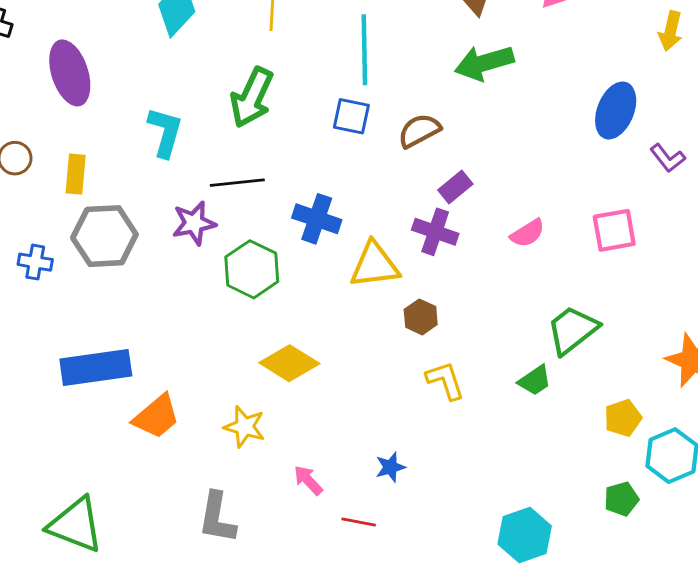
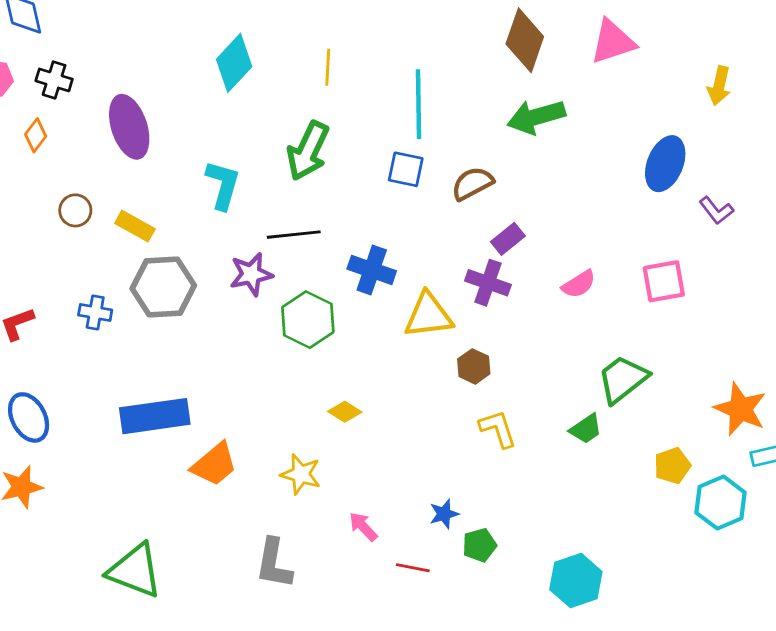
yellow rectangle: (76, 174) -> (135, 226), turned -66
yellow diamond: (289, 363) -> (345, 412), size x0.6
green pentagon: (621, 499) -> (479, 545), moved

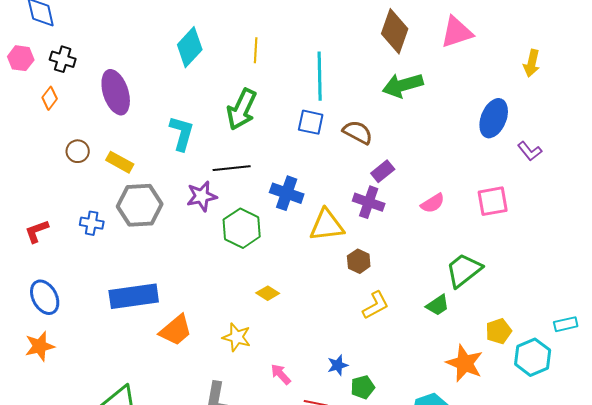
brown semicircle: (472, 183) -> (358, 132), turned 56
orange star: (740, 409) -> (465, 363), moved
yellow L-shape: (498, 429) -> (376, 305), turned 80

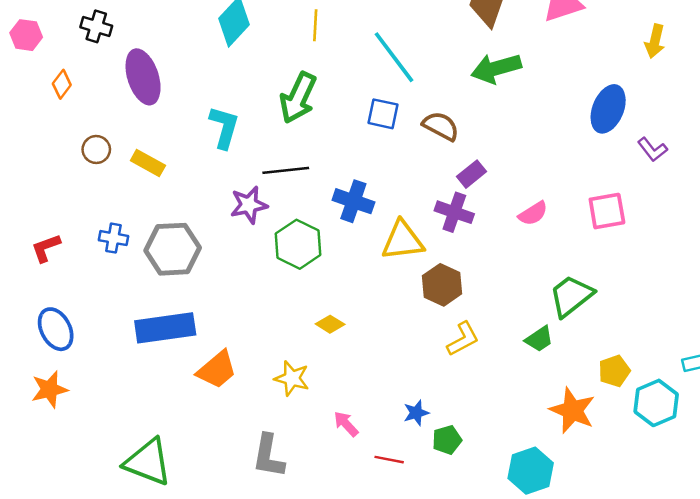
black cross: (63, 59) -> (96, 26), moved
cyan line: (320, 76) -> (394, 57), turned -36
gray hexagon: (140, 205) -> (173, 249), moved
brown hexagon: (359, 261) -> (442, 285), size x1.4

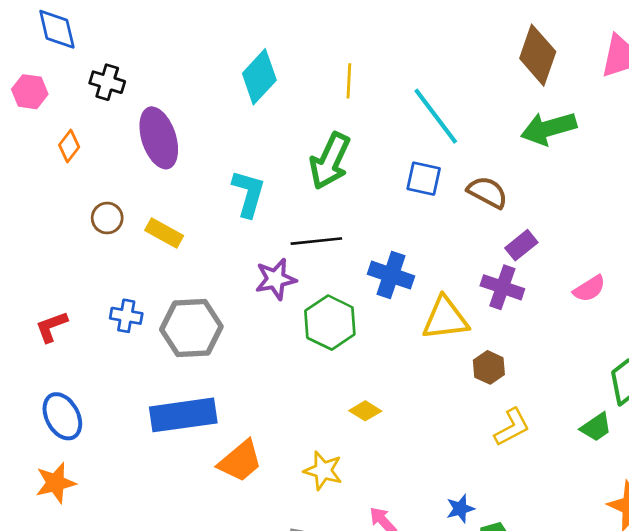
brown hexagon: (442, 285) -> (489, 367), size x0.7

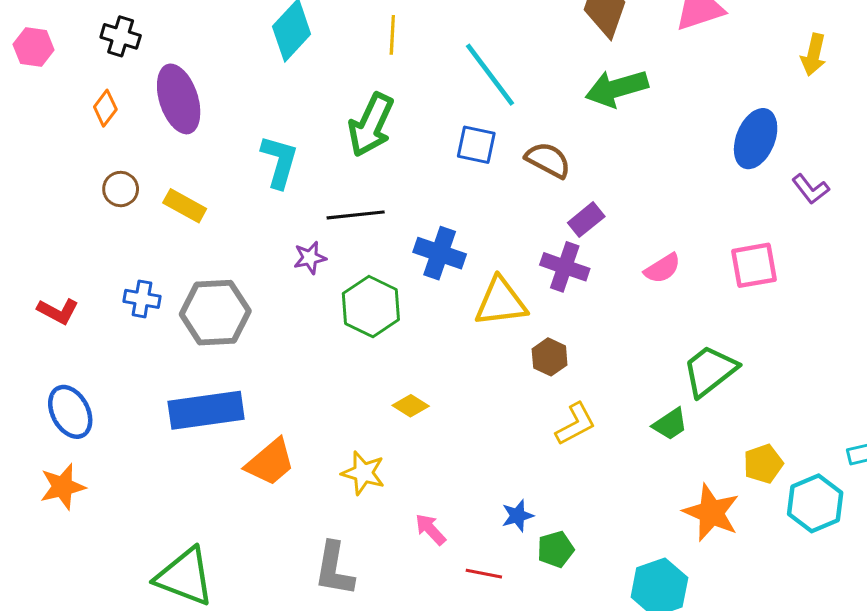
orange diamond: (69, 146) -> (105, 108), moved
purple star: (276, 279) -> (310, 258), size x0.7
red L-shape: (51, 327) -> (58, 311), turned -132

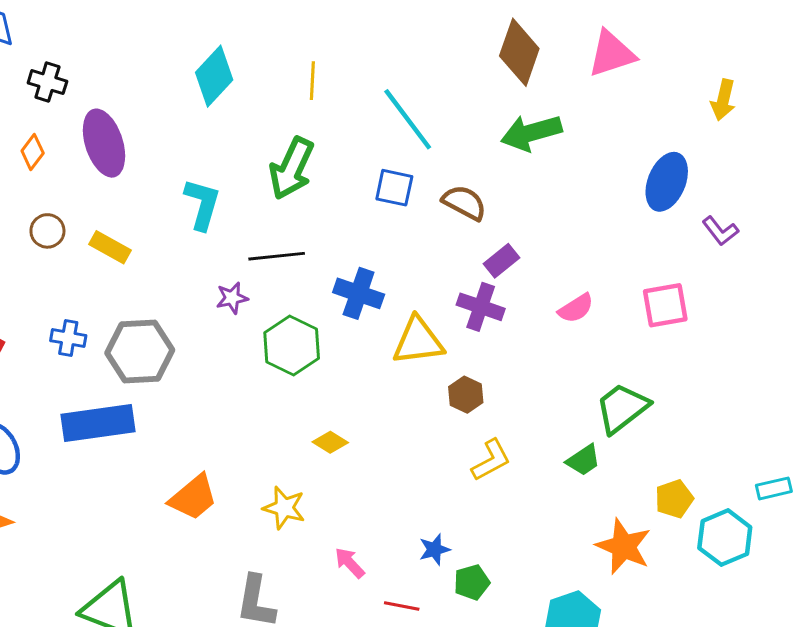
blue rectangle: (206, 410) -> (98, 423), moved

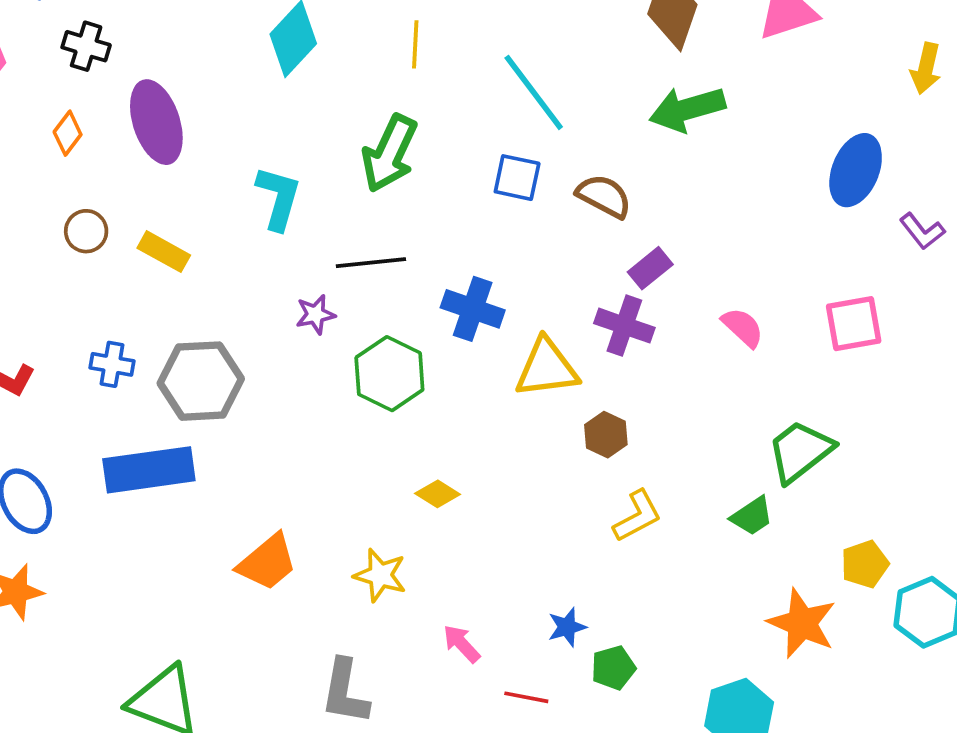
pink semicircle: (576, 308) -> (743, 327), turned -105

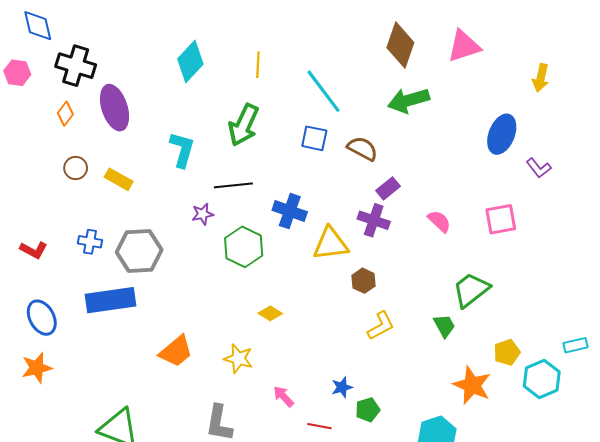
black cross: (86, 46) -> (76, 66), size x1.5
green trapezoid: (752, 516) -> (444, 326), turned -85

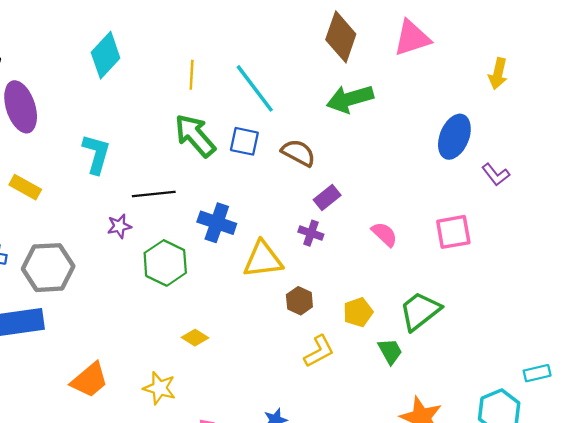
yellow line: (258, 65) -> (192, 75), moved
green arrow: (244, 125) -> (195, 136), moved, turned 114
purple cross: (374, 220) -> (311, 233), size x0.7
yellow pentagon: (507, 352) -> (358, 312), moved

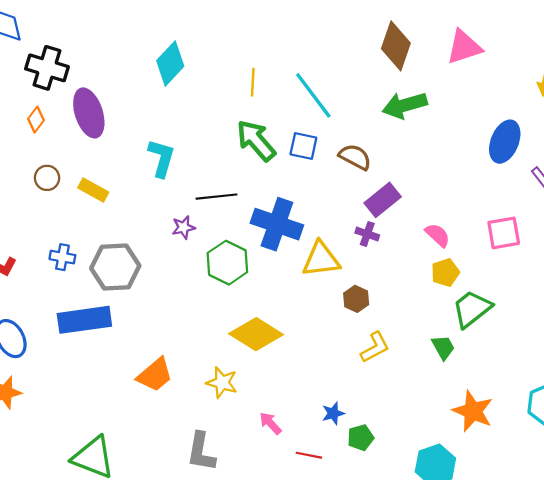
purple rectangle: (327, 198) -> (383, 200), size x1.4
blue cross: (217, 223) -> (277, 224), size x1.4
yellow pentagon: (358, 312) -> (445, 273), moved
yellow diamond: (195, 338) -> (256, 334), size x2.0

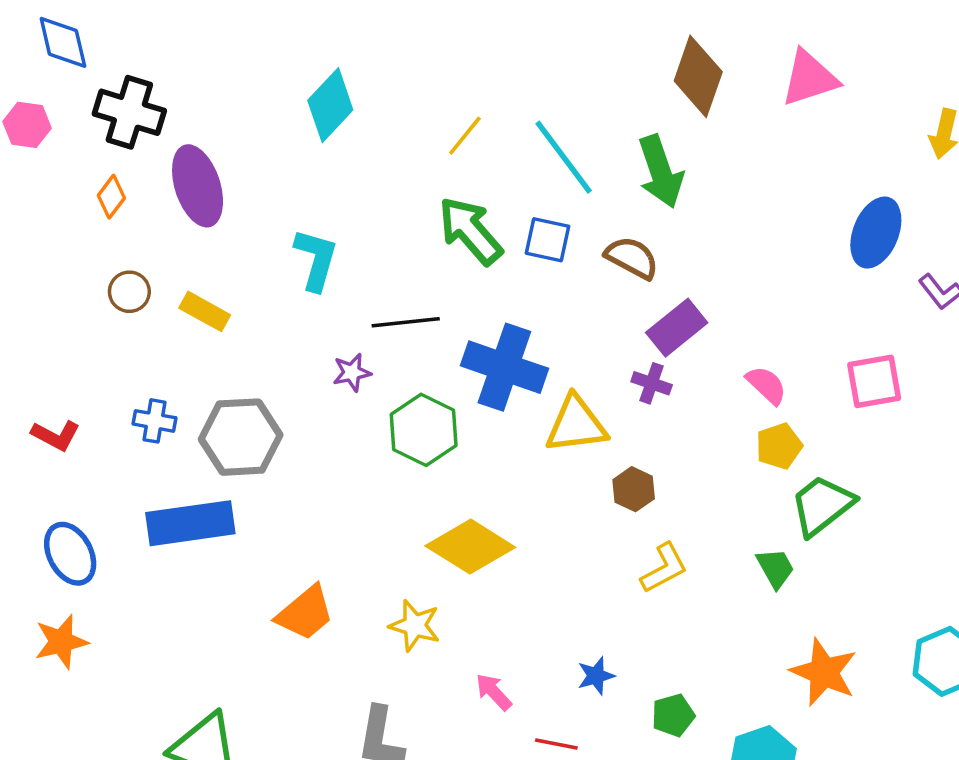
yellow line: (253, 82) -> (465, 136), turned 36
green arrow: (405, 105) -> (661, 172), moved, turned -93
green pentagon: (361, 438) -> (673, 715), moved

